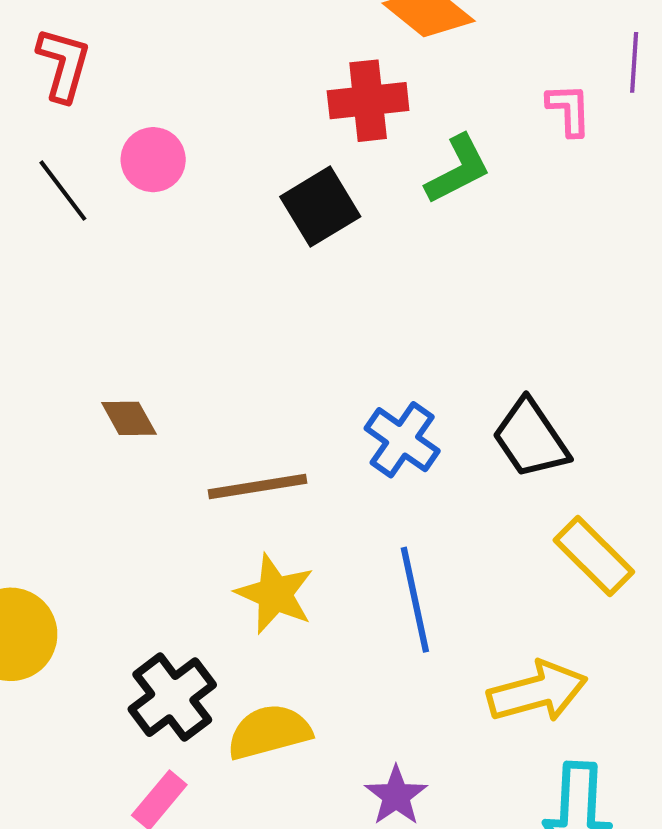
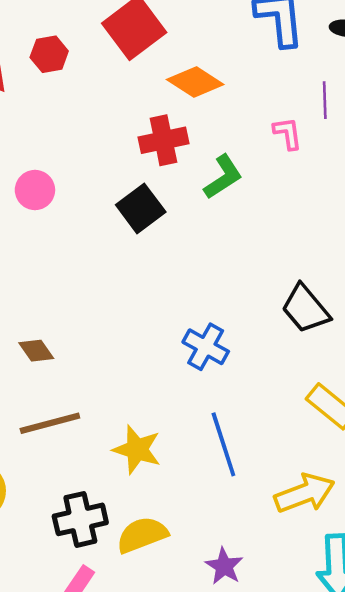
black trapezoid: (531, 439) -> (305, 309), moved
brown line: (258, 486) -> (50, 423), moved
black cross: (172, 697) -> (80, 519), turned 30

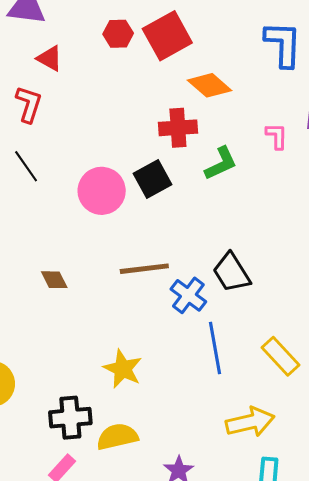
red hexagon: (49, 54) -> (118, 34), moved
pink circle: (35, 190) -> (102, 191), moved, size x1.5
black trapezoid: (305, 309) -> (231, 273), moved
brown line: (50, 423) -> (144, 269), moved
blue line: (223, 444) -> (215, 348), moved

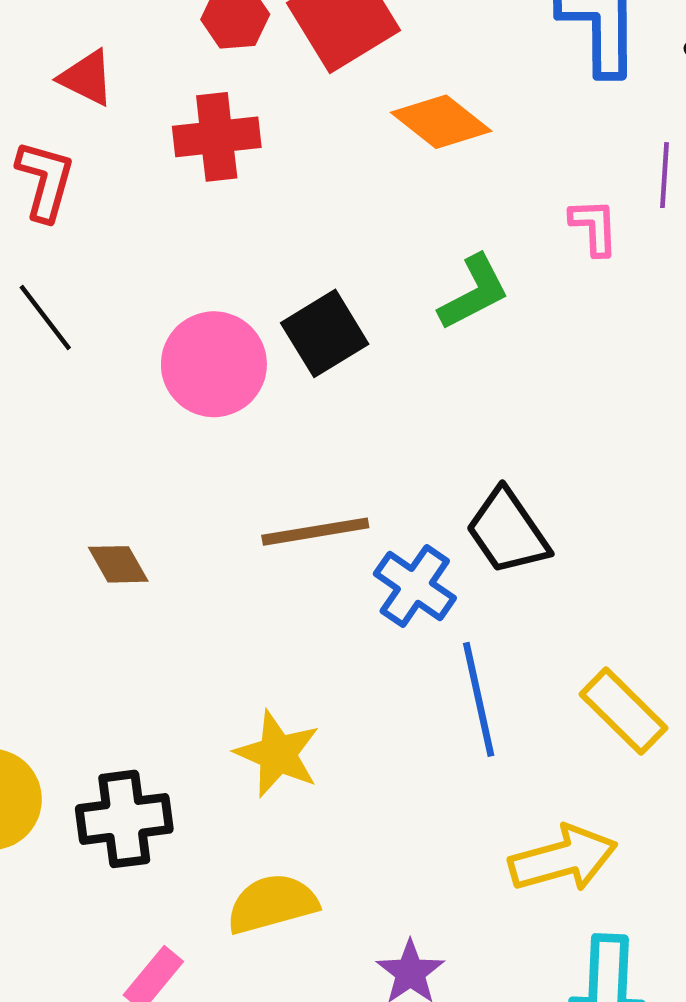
red cross: (178, 128) -> (217, 137), moved
black cross: (70, 418) -> (124, 819), moved

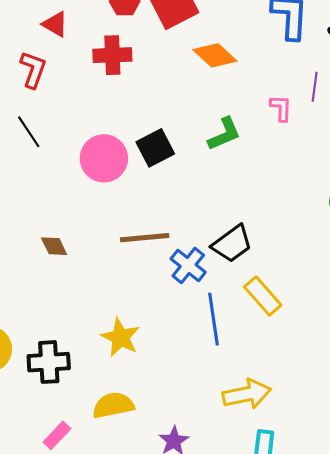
black trapezoid: (508, 532) -> (232, 244), turned -96
yellow rectangle: (624, 711) -> (263, 296), moved

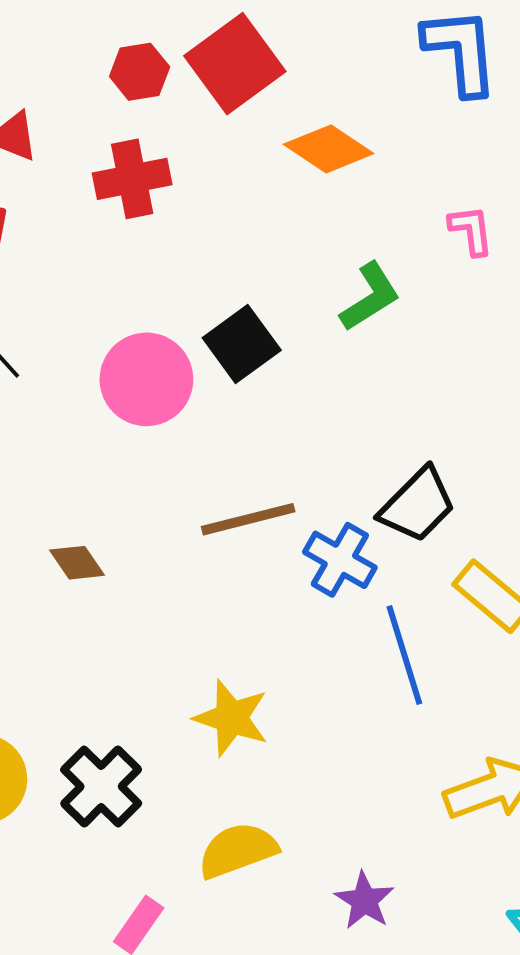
black cross: (49, 362) -> (101, 787), turned -33

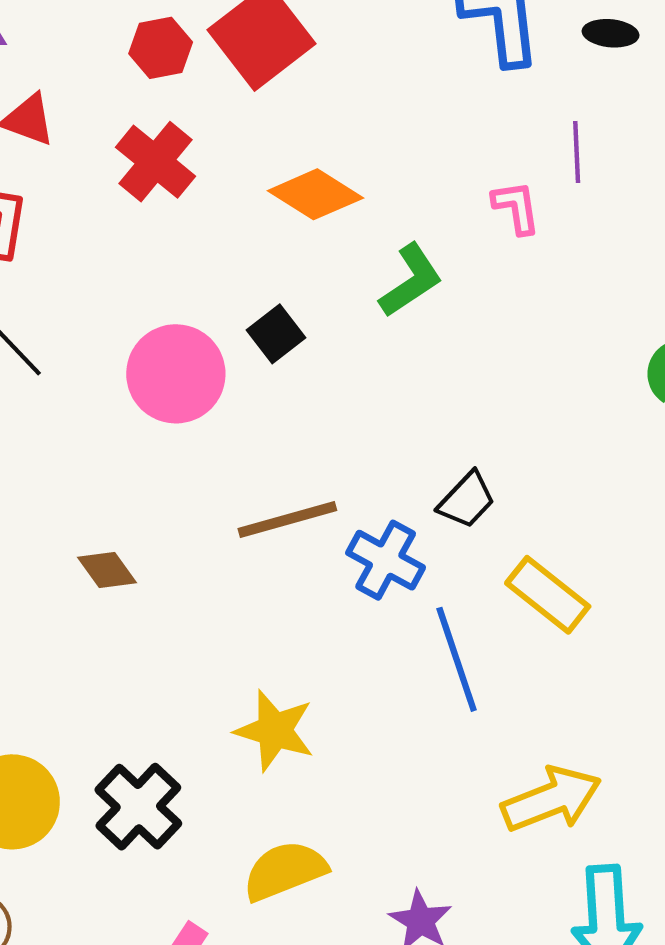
orange diamond: (329, 149) -> (315, 194), moved
red cross: (132, 179) -> (155, 162), turned -38
black square: (242, 344) -> (276, 334), size x0.7
black trapezoid: (418, 505) -> (467, 500), size x0.7

